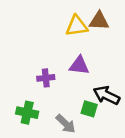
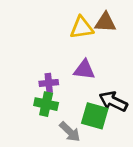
green square: (89, 109) -> (95, 116), size x1.5
green cross: (27, 113) -> (46, 104), moved

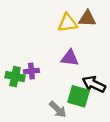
purple cross: (49, 83) -> (31, 71), moved
green cross: (46, 104) -> (15, 77), moved

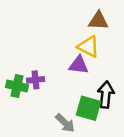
yellow triangle: (68, 23) -> (89, 47), moved, turned 35
black arrow: (94, 84) -> (106, 95), turned 70

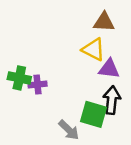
purple triangle: (79, 65) -> (109, 69), moved
green cross: (17, 86) -> (19, 78), moved

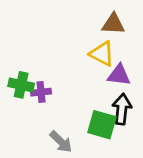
gray arrow: (69, 130) -> (61, 142), moved

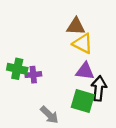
brown triangle: (113, 24) -> (76, 26), moved
purple triangle: (119, 75) -> (85, 71), moved

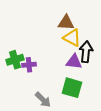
green cross: (17, 69) -> (15, 60), turned -30
black arrow: (99, 88) -> (86, 52), moved

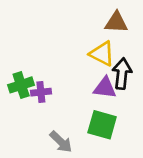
brown triangle: (66, 23) -> (116, 22), moved

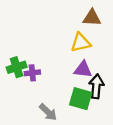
yellow triangle: (102, 54) -> (81, 42), turned -40
black arrow: (122, 74) -> (96, 86), moved

